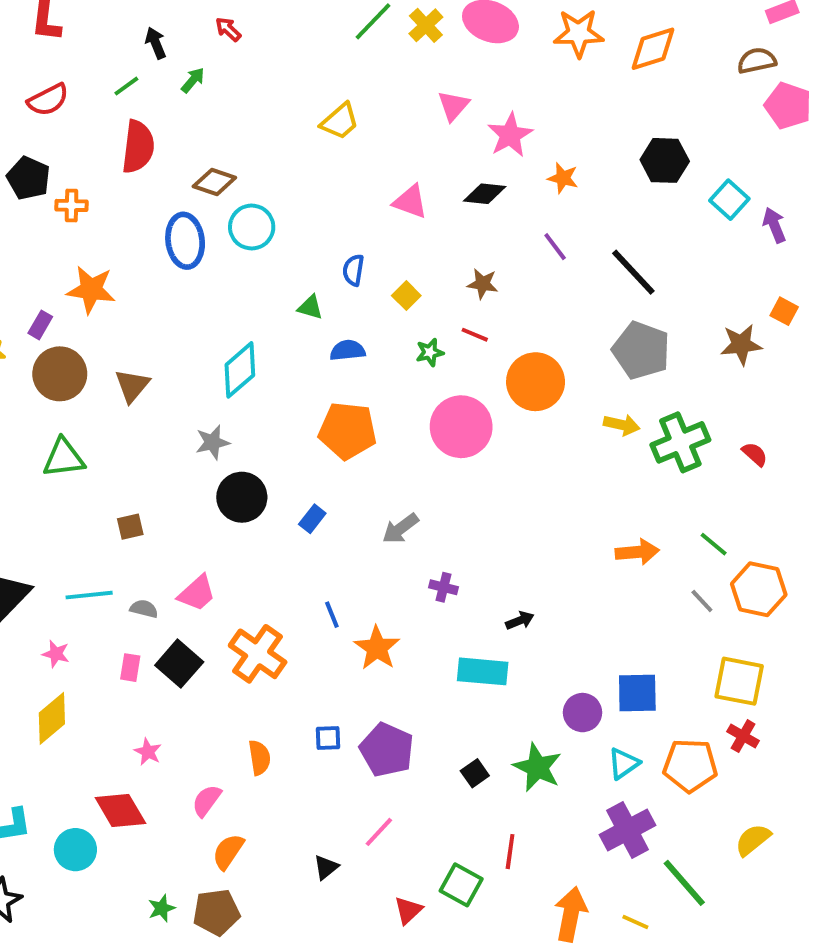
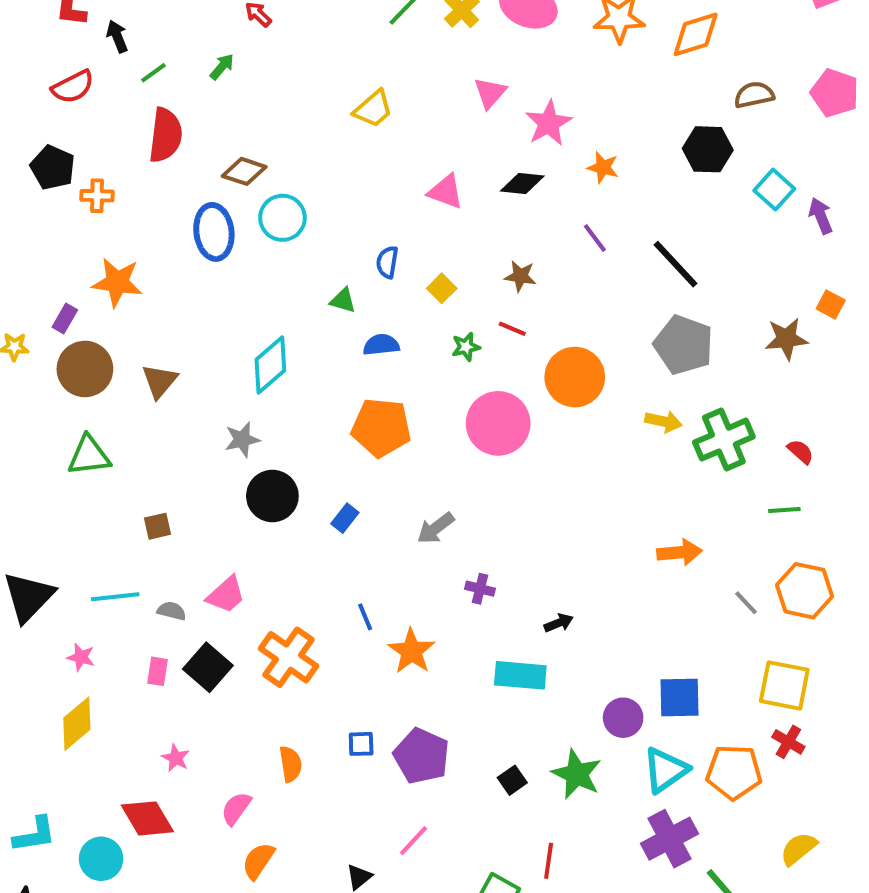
black arrow: (156, 43) -> (117, 36), moved
brown semicircle: (757, 61) -> (754, 95), moved
green line: (714, 544) -> (784, 510), moved, turned -44
cyan triangle: (624, 763) -> (665, 770), size x1.4

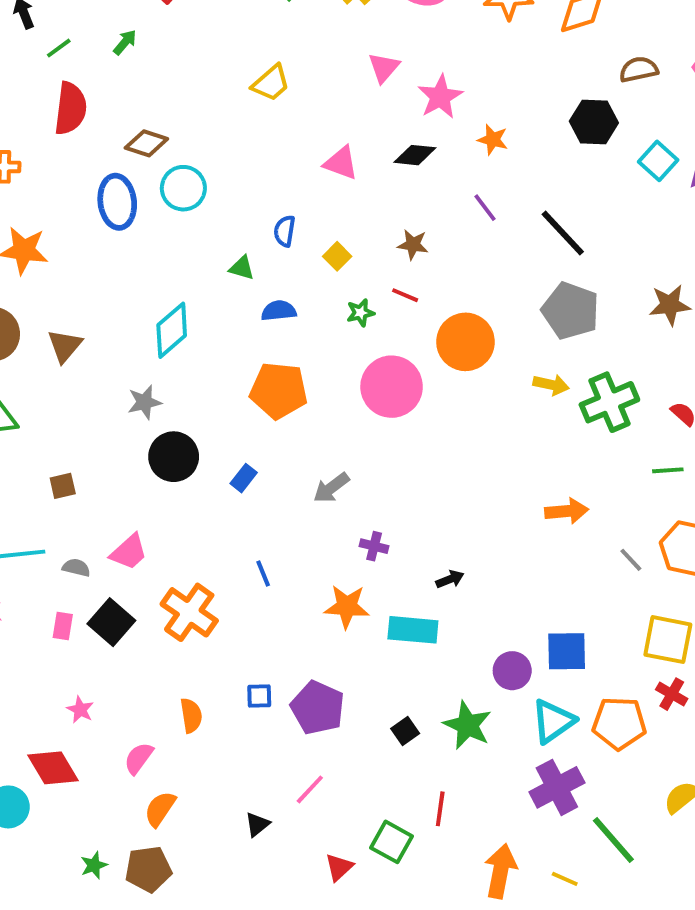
orange star: (411, 651) -> (347, 606), moved, turned -30

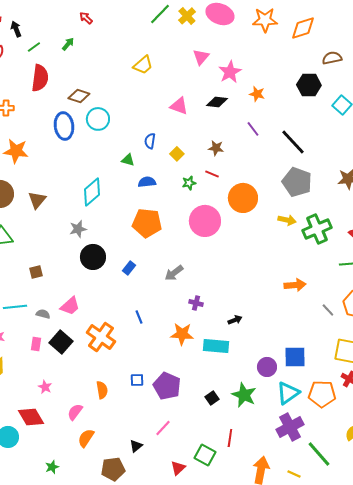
brown pentagon: (148, 869) -> (113, 469), moved

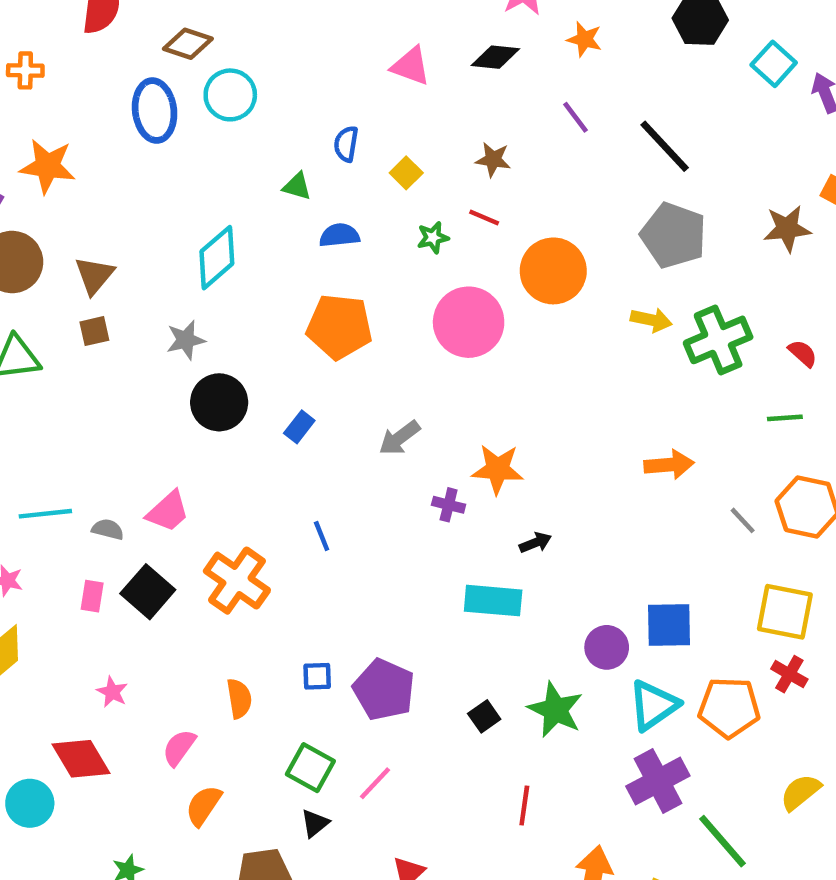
brown square: (36, 272) -> (94, 331), moved
orange star: (182, 334) -> (498, 469), moved
green square: (205, 455) -> (310, 768), moved

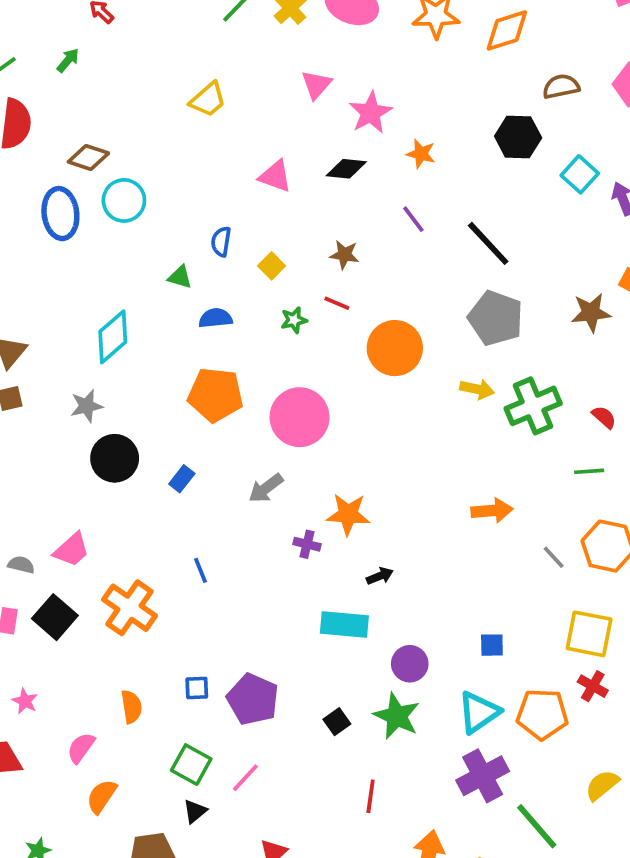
pink circle: (469, 322) -> (300, 417), moved
blue square: (669, 625) -> (492, 645), size x0.6
purple circle: (607, 647) -> (410, 664), moved

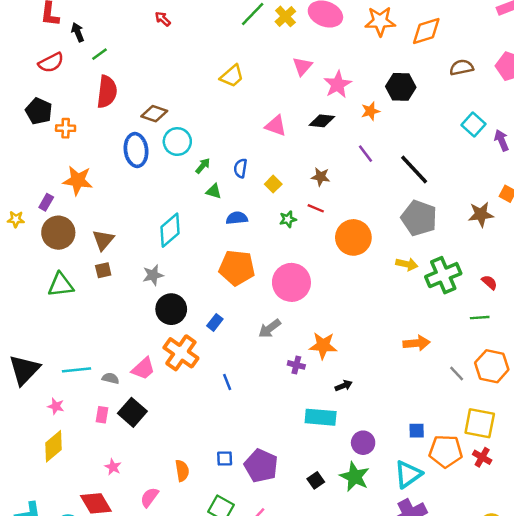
green arrow: (68, 60) -> (203, 166), moved
black hexagon: (518, 137) -> (401, 87), moved
orange star: (421, 154) -> (370, 111), turned -30
orange cross: (130, 608) -> (181, 353), moved
orange pentagon: (542, 714) -> (446, 451), moved

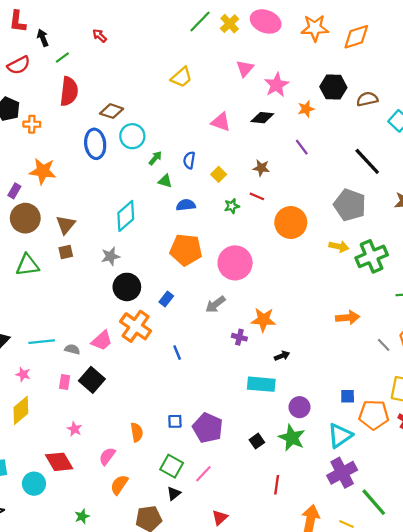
red arrow: (163, 19) -> (100, 36), moved
brown semicircle: (461, 67) -> (367, 99), moved
black line: (414, 169) -> (367, 161), moved

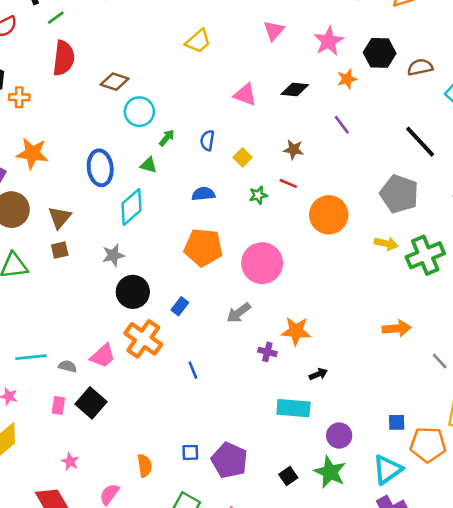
pink star: (277, 85) -> (329, 41), moved
blue ellipse: (95, 144) -> (100, 168), moved
green triangle: (165, 181) -> (148, 165), moved

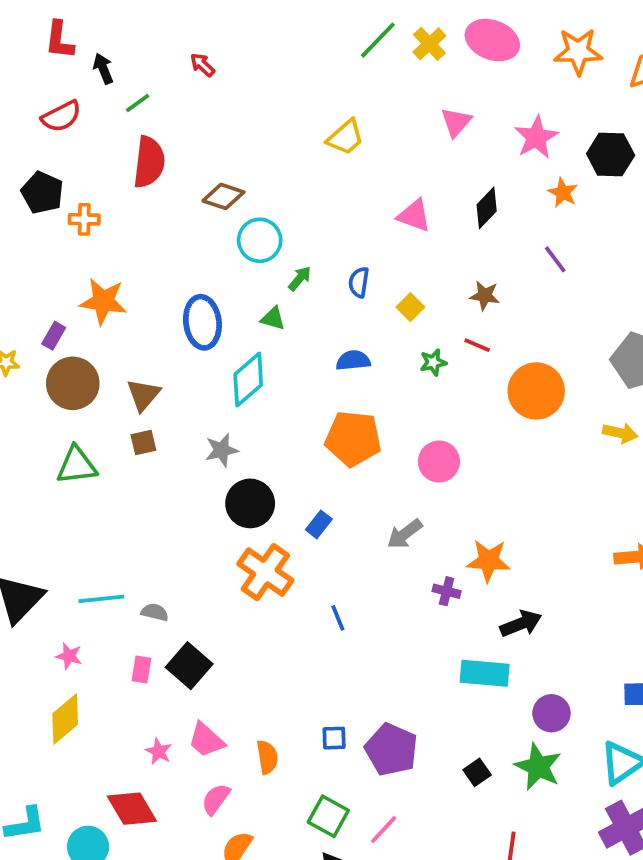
orange star: (347, 79) -> (563, 193), turned -30
black diamond: (295, 89) -> (487, 208), turned -52
pink circle: (262, 263) -> (439, 462), size x0.7
pink trapezoid: (103, 356) -> (206, 740), moved, turned 84
black arrow: (318, 374) -> (521, 624), size x1.5

